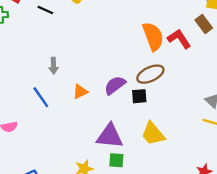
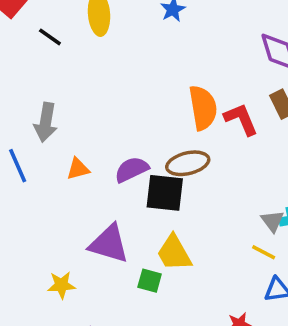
gray arrow: (53, 66) -> (46, 122), size x1.5
black square: (139, 96) -> (165, 193), size x1.6
green square: (116, 160) -> (150, 281), moved

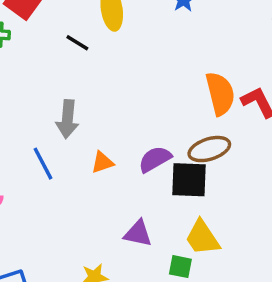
black line: (50, 37) -> (77, 43), moved
purple triangle: (109, 244) -> (138, 234), size x0.7

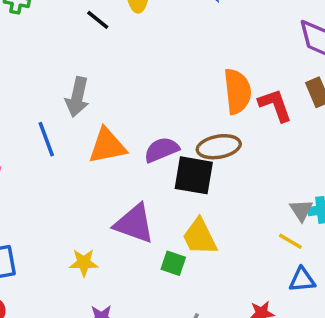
orange triangle: (102, 162) -> (107, 146), size x1.6
purple triangle: (138, 234) -> (134, 224), size x1.4

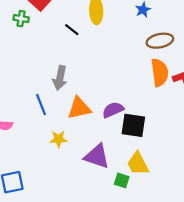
brown ellipse: (219, 147) -> (160, 41), moved
yellow star: (84, 263) -> (59, 139), moved

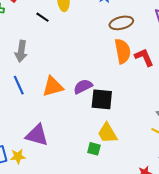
gray arrow: (60, 78) -> (21, 51), moved
yellow star: (59, 139) -> (18, 156), moved
purple triangle: (97, 156) -> (37, 135), moved

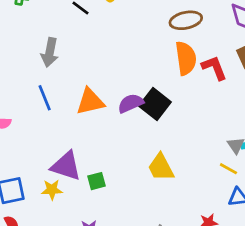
black square: (102, 99) -> (155, 104), moved, turned 30
green square: (94, 149) -> (96, 181), moved, turned -32
yellow star: (18, 156) -> (52, 190), moved

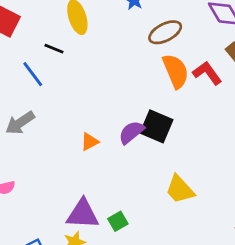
gray arrow: (50, 52) -> (20, 123), moved, turned 60
blue line: (45, 98) -> (33, 74), moved
orange triangle: (90, 102) -> (90, 142), size x0.6

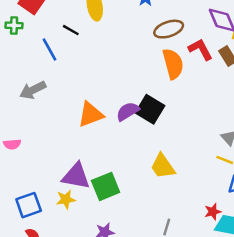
red L-shape: (207, 73) -> (200, 49), moved
orange triangle: (90, 142) -> (91, 114), size x1.6
green square: (118, 221) -> (106, 186), size x1.6

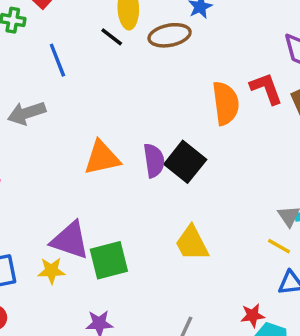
brown ellipse: (169, 29) -> (170, 35), moved
black line: (71, 30) -> (112, 37), moved
purple semicircle: (128, 111) -> (154, 161), turned 105

